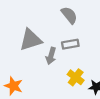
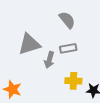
yellow cross: (76, 77) -> (73, 81), turned -35

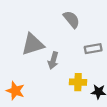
gray rectangle: (68, 48) -> (93, 49), moved

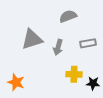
gray semicircle: (72, 19) -> (68, 16), turned -72
gray arrow: (53, 60) -> (58, 47), moved

